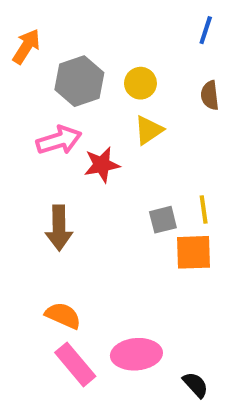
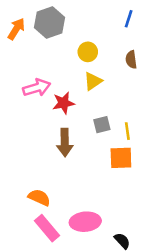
gray hexagon: (79, 81) -> (49, 23), moved
gray square: (163, 220) -> (102, 125), moved
brown arrow: (59, 228) -> (65, 143), moved

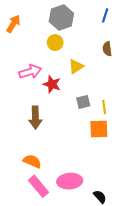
gray hexagon: (49, 23) -> (61, 18), moved
yellow circle: (88, 52) -> (55, 43), moved
red star: (64, 103) -> (52, 84), turned 30
brown arrow: (65, 143) -> (35, 118), moved

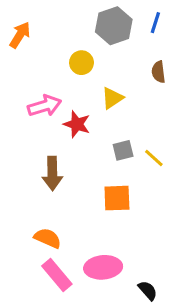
gray hexagon: (61, 18) -> (114, 26), moved
yellow line: (104, 107) -> (154, 158), turned -40
orange square: (99, 129) -> (117, 198), moved

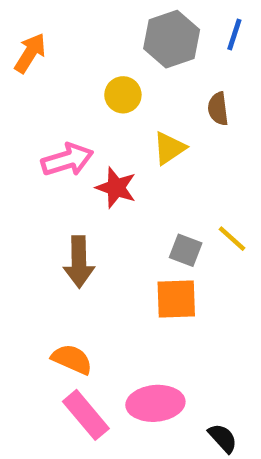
brown semicircle: (158, 72) -> (218, 109), moved
gray square: (123, 150) -> (186, 250), moved, turned 35

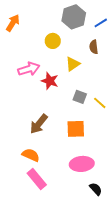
blue line: (234, 34) -> (101, 23), moved, turned 40
gray square: (186, 250) -> (80, 97), moved
brown arrow: (79, 262) -> (39, 124), moved, turned 40
pink ellipse: (155, 403) -> (82, 164), moved

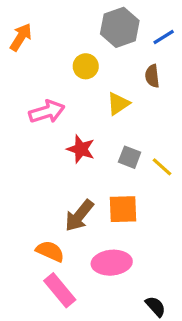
red star: (50, 81) -> (81, 149), moved
brown arrow: (39, 124) -> (79, 216), moved
pink ellipse: (82, 164) -> (112, 263), moved

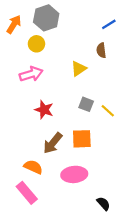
gray hexagon: (120, 27) -> (46, 18), moved
yellow circle: (86, 66) -> (36, 44), moved
red star: (81, 149) -> (44, 110), moved
pink rectangle: (60, 290) -> (27, 193), moved

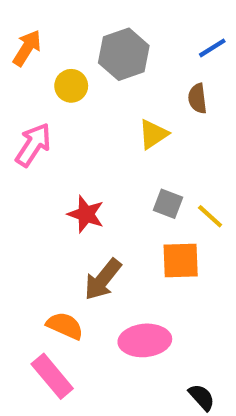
gray hexagon: (46, 18) -> (124, 54), moved
pink arrow: (31, 74) -> (33, 145), moved, turned -40
orange square: (82, 139) -> (181, 260), moved

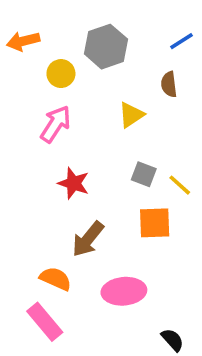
orange arrow: (27, 48) -> (23, 41), turned -136
pink arrow: (33, 145) -> (56, 124), moved

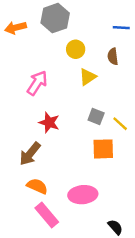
blue line: (182, 41) -> (121, 28), turned 35
gray hexagon: (106, 47) -> (55, 18), moved
yellow circle: (61, 74) -> (76, 49), moved
brown arrow: (88, 239) -> (30, 154), moved
pink rectangle: (45, 322) -> (47, 215), moved

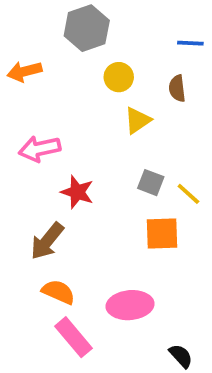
orange arrow: (16, 28) -> (24, 71), moved
pink arrow: (37, 83) -> (40, 149), moved, turned -135

